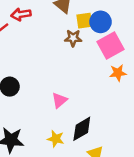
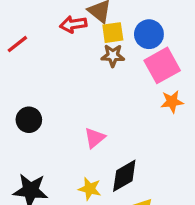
red arrow: (21, 14) -> (73, 24), moved
yellow square: (84, 21) -> (113, 33), moved

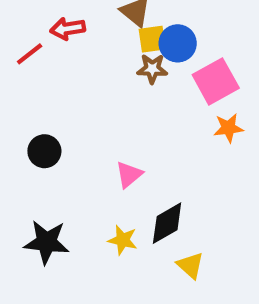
red arrow: (73, 24) -> (68, 29), moved
blue circle: (149, 34) -> (178, 43), moved

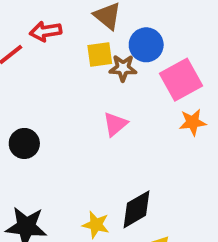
yellow square: (152, 39) -> (100, 54), moved
pink triangle: (129, 174) -> (115, 124), moved

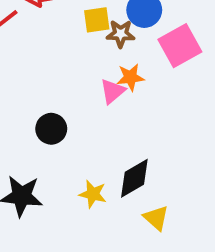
orange star: (193, 122) -> (130, 77), moved
black circle: (24, 143) -> (51, 129), moved

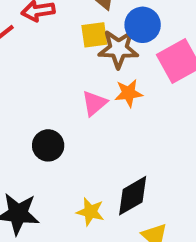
brown star: (121, 34) -> (118, 49), size x1.4
pink triangle: (113, 91) -> (94, 103), moved

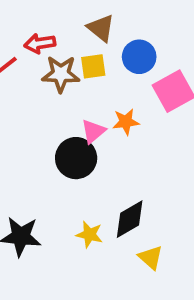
brown star: (118, 49) -> (61, 74), moved
black circle: (48, 145) -> (76, 158), moved, size x1.4

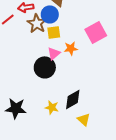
blue circle: (139, 57) -> (50, 14), moved
yellow square: (93, 66) -> (54, 32), moved
brown star: (61, 74) -> (37, 23), turned 30

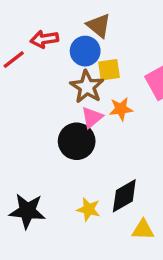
brown star: (37, 23) -> (87, 87), moved
yellow square: (54, 32) -> (109, 70), moved
yellow triangle: (84, 119) -> (143, 230), turned -40

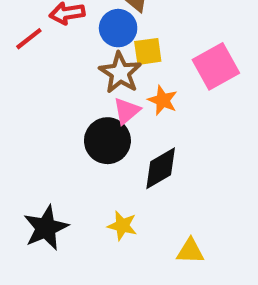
orange star: (121, 109) -> (163, 100), turned 30
black diamond: (124, 196) -> (161, 168), moved
black star: (27, 211) -> (46, 228), turned -30

